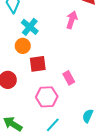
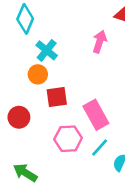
pink rectangle: (69, 78) -> (96, 115), size x1.6
cyan line: (53, 125) -> (100, 147), moved

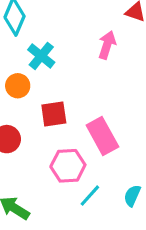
orange circle: (38, 74) -> (18, 86), moved
cyan line: (100, 147) -> (90, 196), moved

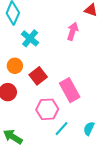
orange circle: (18, 86) -> (15, 66), moved
red square: (54, 114) -> (38, 76), turned -30

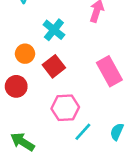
cyan cross: (30, 38) -> (54, 30), moved
pink rectangle: (70, 90) -> (109, 71), moved

